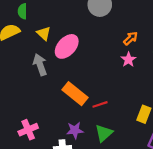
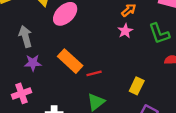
gray arrow: (40, 65) -> (25, 36), moved
purple star: (75, 130) -> (33, 63), moved

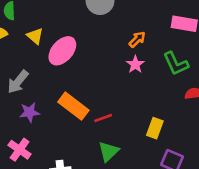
gray arrow: (25, 36) -> (18, 82), turned -120
pink cross: (22, 93) -> (20, 150), turned -30

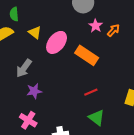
pink star: (135, 64) -> (96, 26), moved
orange rectangle: (73, 106) -> (87, 55), moved
green triangle: (109, 151) -> (97, 118), turned -36

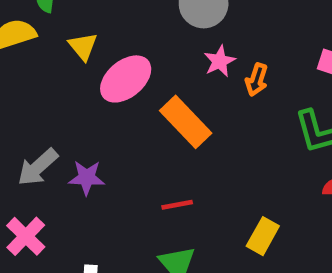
orange arrow: (113, 30) -> (257, 80), turned 144
gray arrow: (24, 68) -> (38, 167), moved
purple star: (34, 91) -> (87, 178), moved

